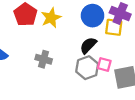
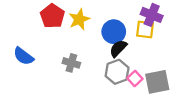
blue circle: (93, 16) -> (114, 32), moved
pink square: (104, 65) -> (135, 79), moved, turned 32

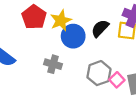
blue circle: (114, 32) -> (73, 36), moved
black semicircle: (118, 48) -> (100, 28), moved

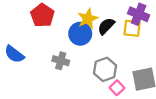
yellow star: (61, 20) -> (88, 19), moved
pink square: (117, 80) -> (117, 88), moved

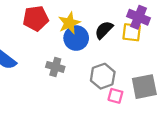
red pentagon: (42, 15) -> (36, 18), turned 30
yellow star: (88, 19) -> (69, 23), moved
pink square: (117, 88) -> (115, 96), turned -32

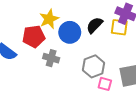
red pentagon: (36, 18) -> (34, 36), moved
yellow star: (69, 23) -> (49, 19), moved

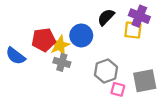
yellow star: (49, 19) -> (60, 45), moved
black semicircle: (95, 25) -> (106, 17), moved

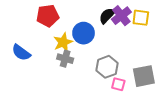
purple cross: (139, 16) -> (121, 16), moved, turned 30
yellow square: (133, 30) -> (141, 18), moved
red pentagon: (44, 40) -> (48, 16), moved

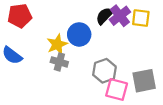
red pentagon: (48, 16) -> (20, 16), moved
pink square: (118, 84) -> (117, 89), size x1.5

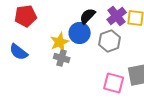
black semicircle: (104, 16) -> (88, 16), moved
gray hexagon: (104, 71) -> (110, 41), moved

